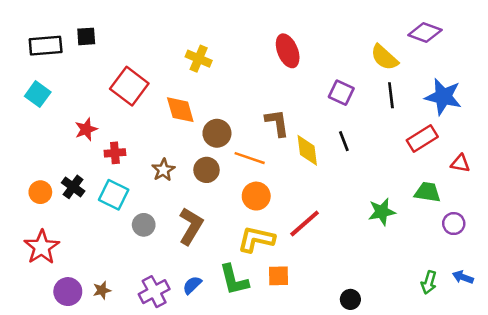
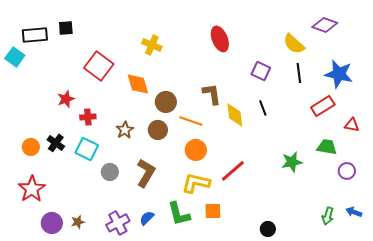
cyan square: (38, 94) -> (15, 57), moved

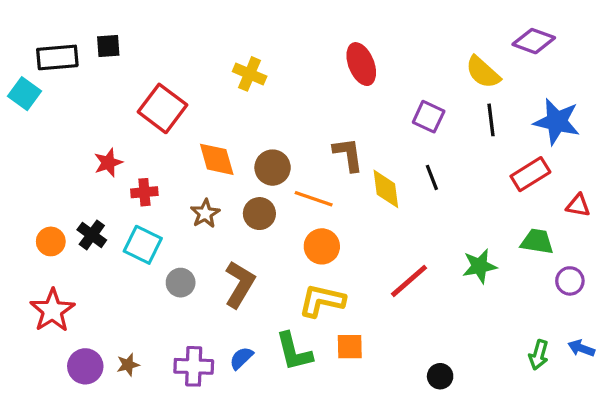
orange diamond: (138, 84) -> (217, 159), moved
red line: (233, 171) -> (409, 281), moved
purple cross: (118, 223) -> (194, 366), turned 30

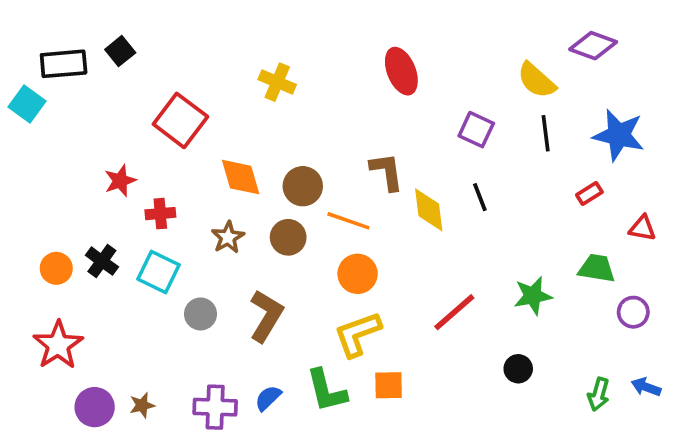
black square: (108, 46) -> (120, 51), turned -35
red rectangle: (530, 174) -> (589, 193), size x0.6
yellow L-shape: (322, 301) -> (358, 334), turned -33
black circle: (440, 376) -> (518, 369), moved

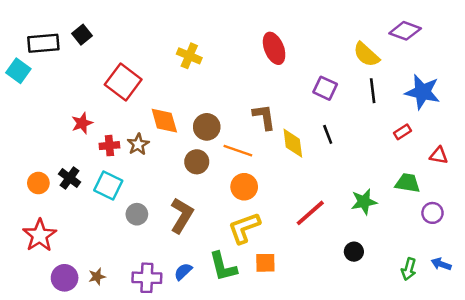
brown star: (228, 237) -> (138, 144), moved

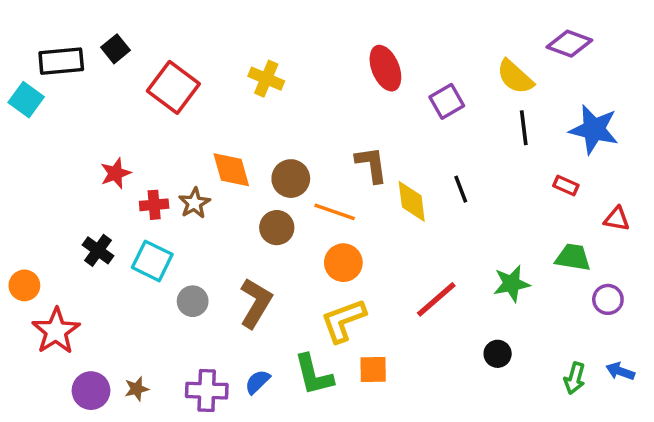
red square: (123, 82) -> (173, 87), moved
purple square: (325, 88) -> (447, 101), moved, turned 35
red rectangle: (403, 132) -> (566, 186), turned 56
orange circle: (38, 183) -> (24, 285), moved

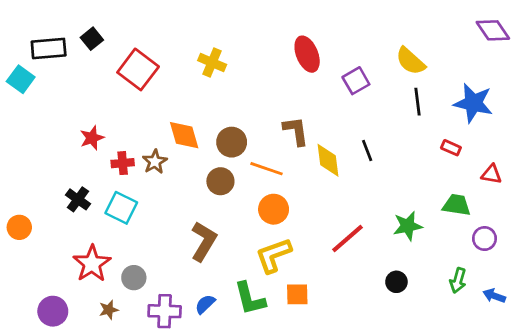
purple diamond: (569, 44) -> (493, 30), moved, turned 36
gray circle: (193, 301) -> (134, 278), moved
red star: (56, 331) -> (92, 264), moved
green arrow: (575, 378) -> (458, 280), moved
purple circle: (91, 391) -> (53, 311), moved

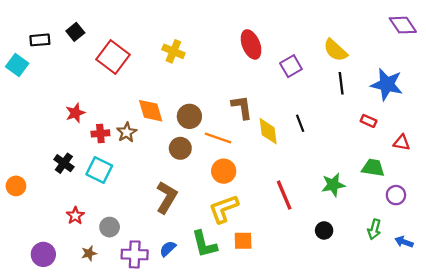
black rectangle: (49, 49) -> (40, 40), size x0.7
red line: (348, 239) -> (284, 195), turned -72
red star: (92, 264) -> (75, 216), size x0.6

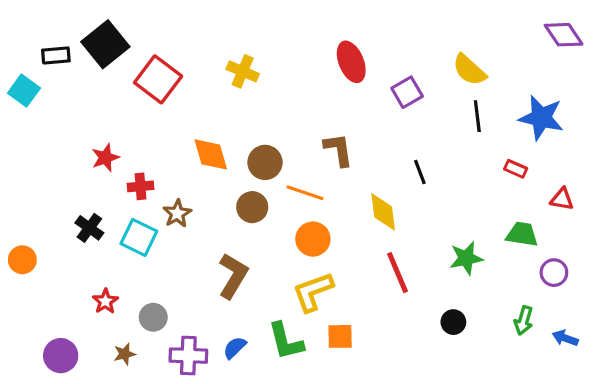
black square: (75, 32) -> (105, 44), size x1.8
yellow diamond: (268, 131) -> (383, 212), moved
brown star: (127, 132) -> (177, 214), moved

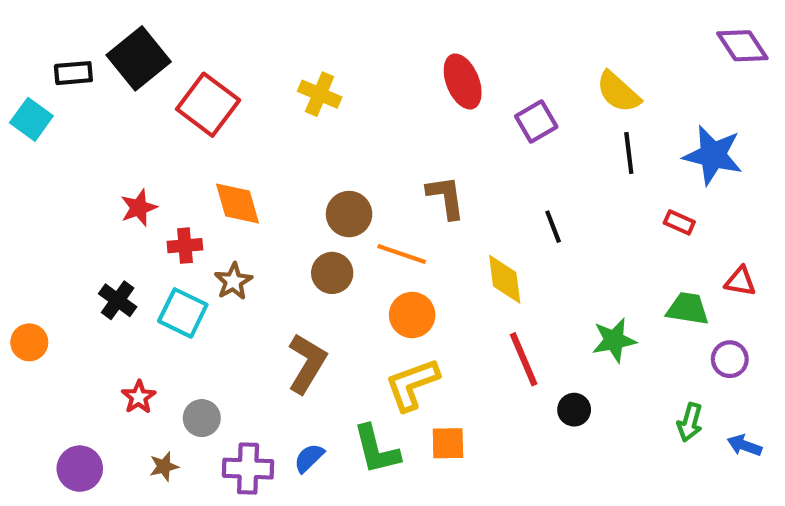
orange diamond: (211, 154) -> (238, 204), moved
red triangle: (562, 199) -> (740, 281), moved
black circle: (453, 322) -> (574, 410), moved

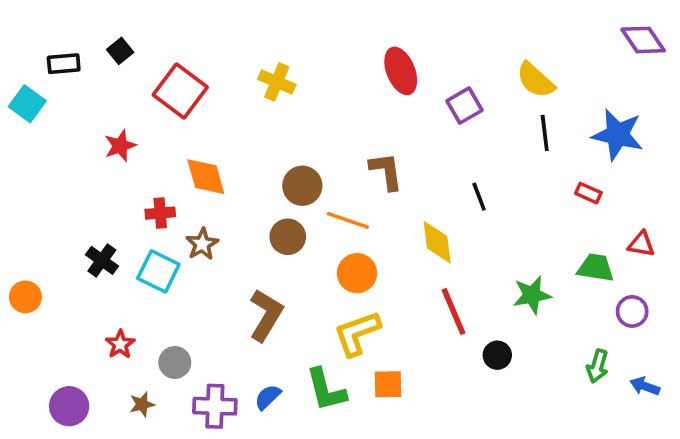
black square: (139, 58) -> (120, 51), size x0.5
red star: (139, 208) -> (120, 146), moved

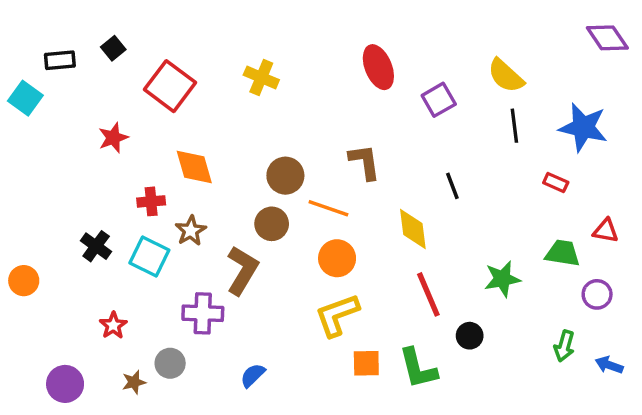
brown L-shape: (266, 315) -> (242, 270), moved
gray circle: (175, 362) -> (170, 363), moved
green L-shape: (326, 390) -> (418, 368), moved
purple cross: (215, 406) -> (203, 313), moved

